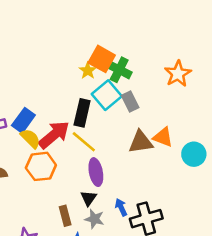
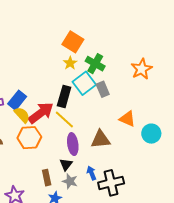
orange square: (102, 59) -> (73, 42), moved
brown triangle: (141, 142) -> (101, 139), moved

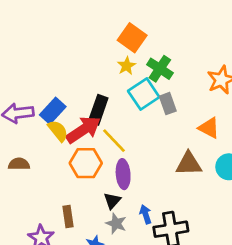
black rectangle: (64, 96) -> (98, 110), moved
orange triangle: (127, 119) -> (209, 128), moved
orange hexagon: (29, 138) -> (86, 163), moved
brown triangle: (101, 139) -> (189, 164), moved
brown rectangle: (47, 178) -> (68, 216), moved

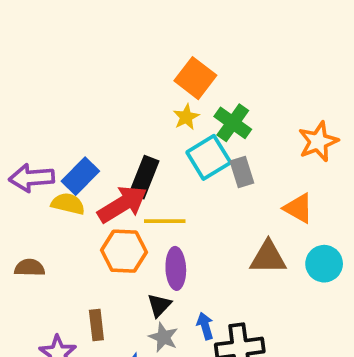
yellow semicircle: (58, 131) -> (68, 204), moved, turned -40
yellow line: (114, 141) -> (165, 221), turned -48
brown semicircle: (19, 164) -> (30, 268), moved

